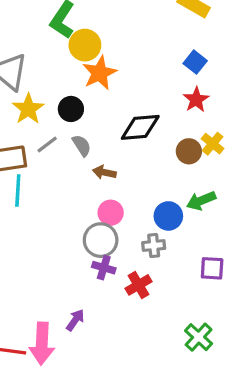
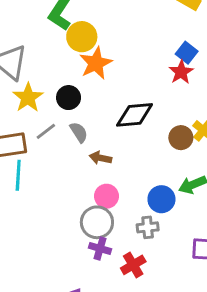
red star: (196, 100) -> (181, 72), moved

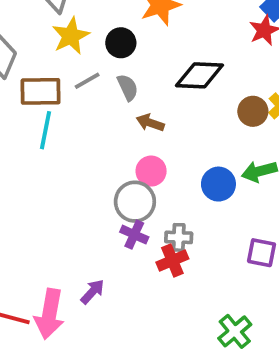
gray cross: (148, 227) -> (179, 237), moved

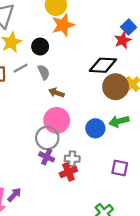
black diamond: (199, 75) -> (103, 65), moved
brown circle: (253, 111) -> (116, 87), size x1.5
pink circle: (151, 171) -> (57, 120), size x1.5
purple arrow: (92, 292) -> (14, 195), moved

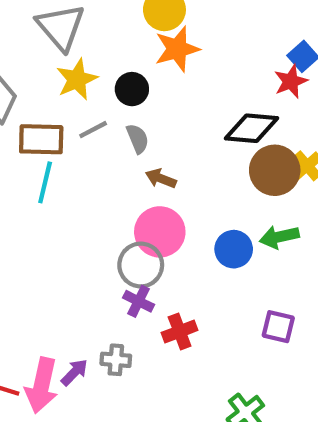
gray cross: (72, 159) -> (116, 360), moved

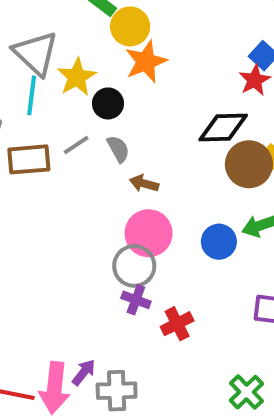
yellow star: (77, 79) -> (77, 77), moved
cyan line: (45, 182) -> (32, 95), moved
gray cross: (116, 360) -> (117, 391), moved, size x1.4

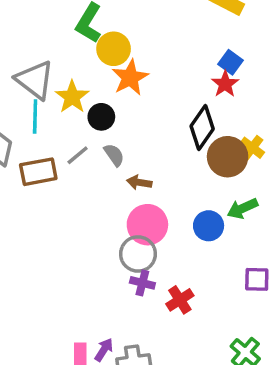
black diamond: (223, 128) -> (202, 127), turned -48

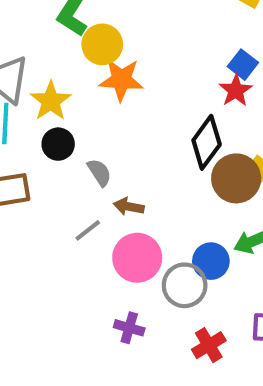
orange star: (130, 78) -> (121, 80), turned 30
black circle: (101, 117) -> (58, 144), moved
gray line: (78, 155) -> (88, 230), moved
gray circle: (138, 254) -> (185, 285), moved
red cross: (180, 300) -> (209, 345), moved

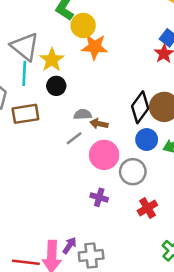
black diamond: (207, 142) -> (140, 107), moved
gray semicircle: (99, 172) -> (83, 114), moved, turned -60
blue circle: (211, 261) -> (147, 140), moved

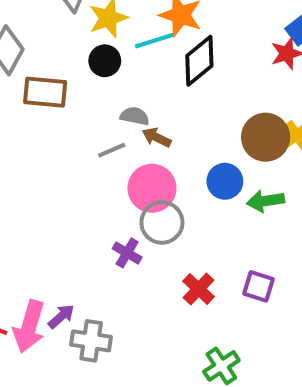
cyan line: (24, 73) -> (155, 41), moved, turned 55
black diamond: (140, 107) -> (199, 61), moved
gray circle: (133, 172) -> (162, 222), moved
red cross: (147, 208) -> (199, 289), turned -30

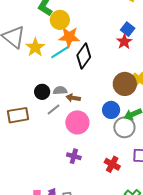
black circle: (105, 61) -> (42, 92), moved
brown rectangle: (45, 92) -> (18, 115), moved
gray circle: (162, 222) -> (124, 127), moved

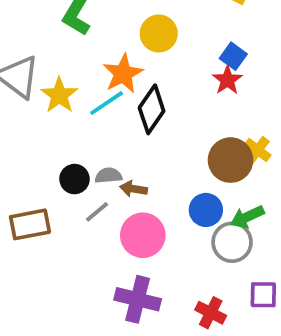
yellow circle: (60, 20) -> (159, 33), moved
orange star: (69, 37) -> (123, 74), turned -30
purple cross: (74, 156) -> (138, 299), size x1.6

